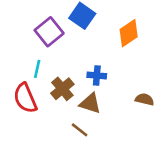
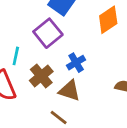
purple square: (49, 32) -> (48, 33), moved
blue cross: (97, 76) -> (76, 63), turned -36

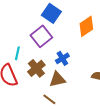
brown triangle: (69, 91) -> (57, 79), turned -30

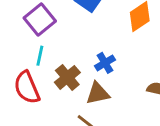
purple square: (41, 36) -> (40, 19), moved

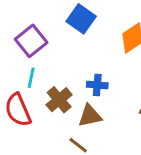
blue cross: (105, 63) -> (97, 85), turned 36

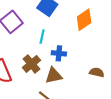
cyan line: (31, 78) -> (42, 37), moved

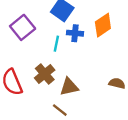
blue cross: (59, 53) -> (75, 33), moved

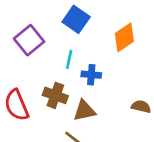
blue cross: (75, 33) -> (91, 75), moved
brown cross: (45, 74) -> (55, 95), turned -30

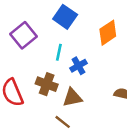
blue cross: (91, 75) -> (78, 66), turned -35

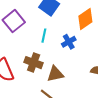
blue cross: (78, 66) -> (69, 42), moved

